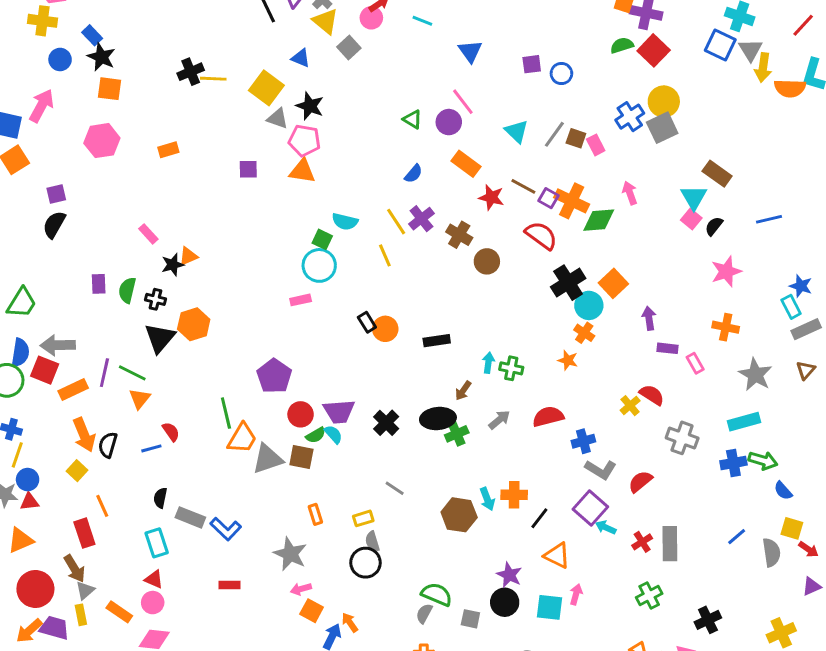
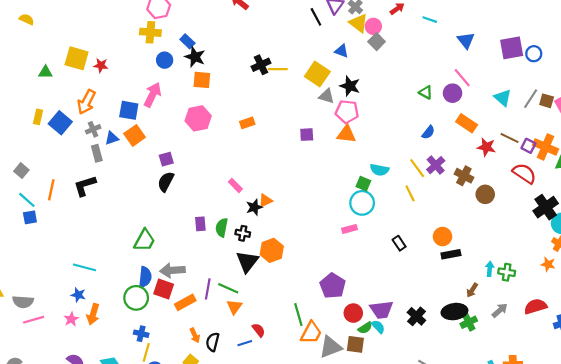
pink circle: (371, 18) -> (373, 26), moved
purple square: (532, 64) -> (512, 48), size x1.6
orange circle: (385, 329) -> (442, 237), moved
orange arrow: (84, 435) -> (195, 335), size x0.6

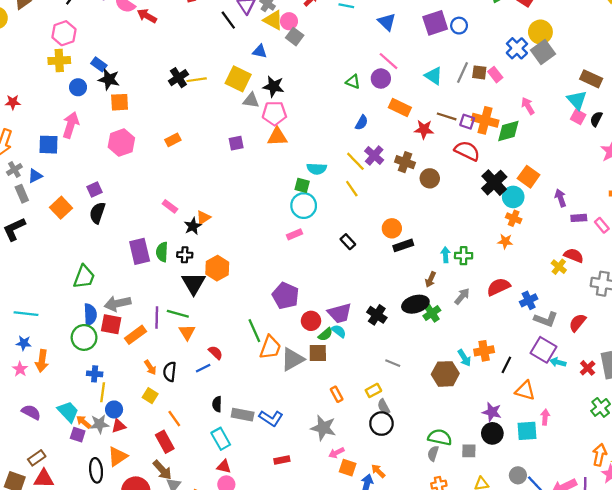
orange square: (135, 135) -> (61, 208), moved
purple rectangle: (200, 224) -> (140, 251), size x1.6

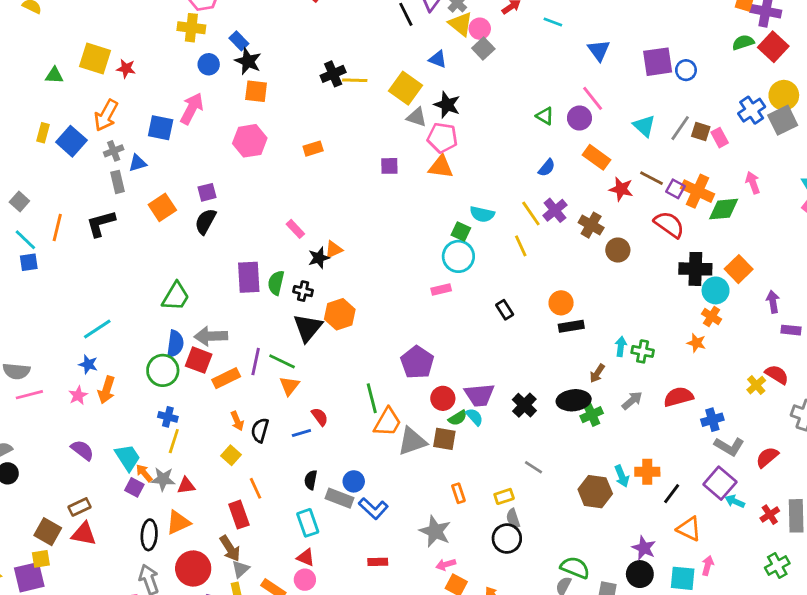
black cross: (494, 183) -> (695, 269), turned 35
cyan line: (26, 314) -> (97, 329), turned -50
blue circle: (114, 409) -> (354, 481), moved

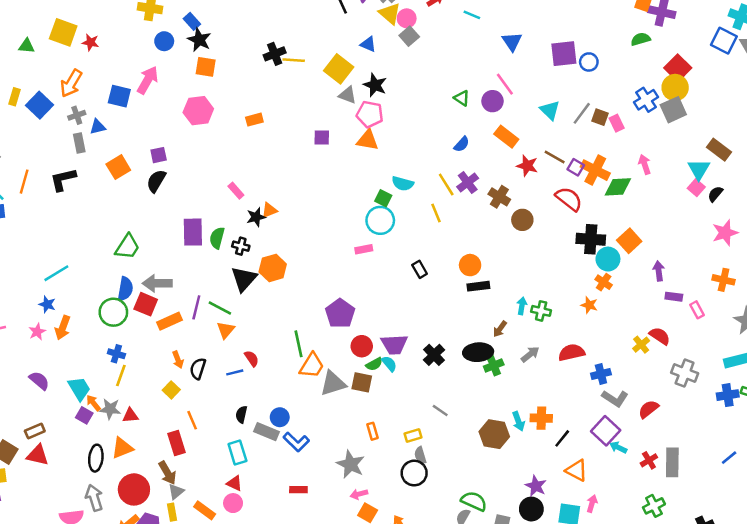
red square: (773, 47) -> (678, 68), moved

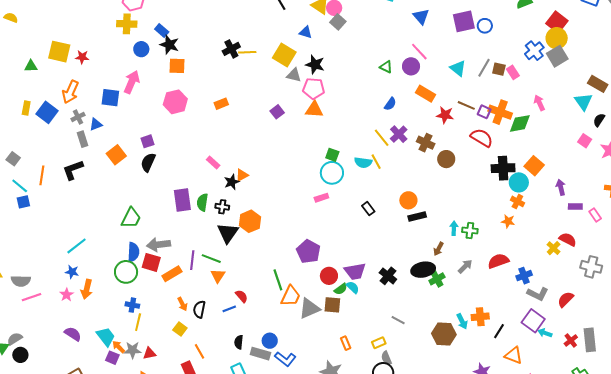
purple square: (322, 138) -> (277, 112), turned -32
cyan semicircle: (403, 184) -> (363, 162), moved
pink square: (696, 188) -> (585, 141), moved

